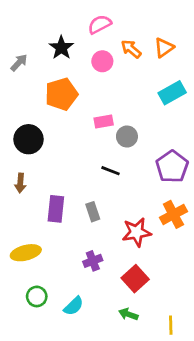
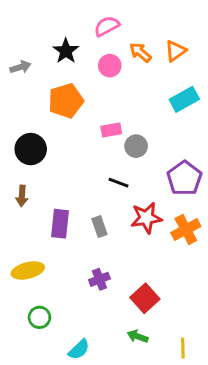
gray arrow: (19, 63) -> (20, 67), turned 30
red star: (137, 232) -> (146, 218), moved
cyan semicircle: (74, 306) -> (79, 350), moved

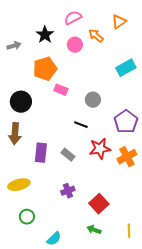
orange triangle: (176, 51) -> (119, 22), moved
pink rectangle: (111, 130) -> (61, 90), moved, turned 32
brown arrow: (22, 196) -> (15, 134), size x1.5
gray rectangle: (99, 227) -> (68, 155), turned -32
yellow line: (183, 348) -> (129, 231), moved

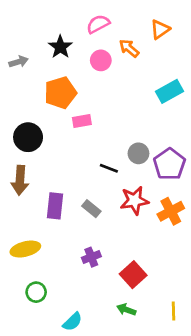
pink rectangle: (61, 90) -> (82, 121), turned -32
gray circle: (93, 100) -> (138, 153), moved

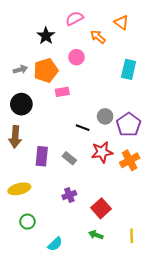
orange triangle: (160, 29) -> (121, 22), turned -49
pink circle: (101, 60) -> (76, 57), moved
gray arrow: (19, 62) -> (20, 69), moved
cyan rectangle: (169, 91) -> (129, 69), turned -48

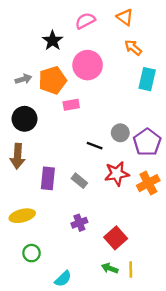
orange triangle: (121, 22) -> (125, 17), moved
orange arrow: (98, 37) -> (133, 48), moved
pink circle: (76, 57) -> (88, 65), size x1.6
yellow line: (132, 236) -> (131, 269), moved

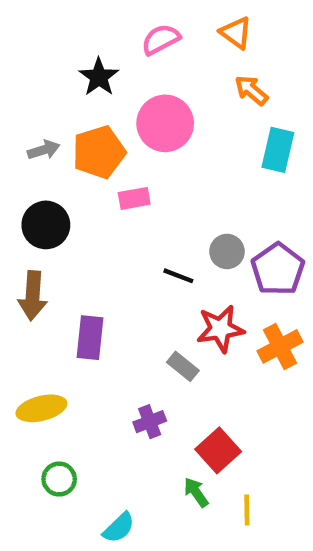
gray rectangle: (79, 181) -> (183, 366), moved
green arrow: (110, 268) -> (196, 492), moved, turned 35

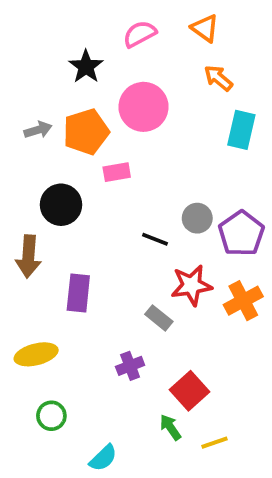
black circle: (46, 225) -> (61, 205), moved
yellow line: (247, 510) -> (214, 443), turned 72

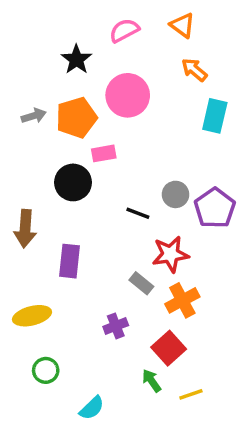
black circle: (61, 205) -> (73, 182), moved
orange cross: (243, 301) -> (182, 300), moved

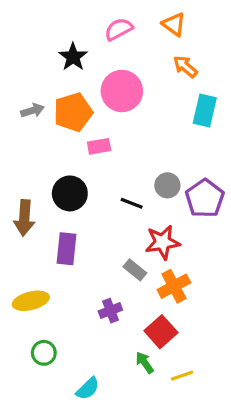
black circle: (73, 182) -> (70, 193), moved

